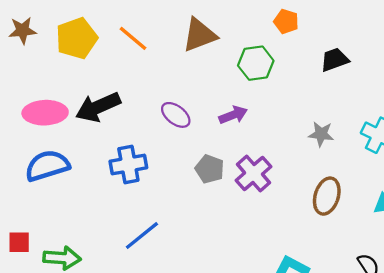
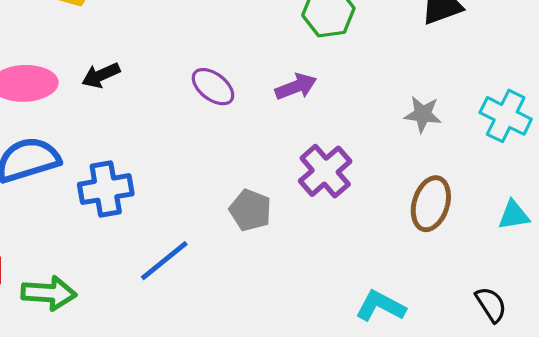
black arrow: (98, 107) -> (101, 75), size x0.6
blue cross: (128, 164) -> (106, 189), moved
gray pentagon: (210, 169) -> (250, 210), moved

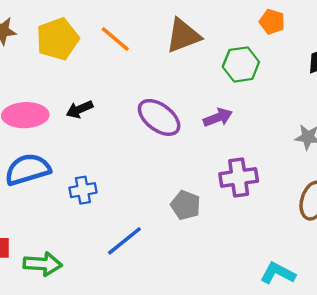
purple ellipse: (213, 87) -> (159, 117), size x1.4
purple cross: (325, 171) -> (239, 177), turned 33
blue cross: (106, 189) -> (83, 190), size x0.7

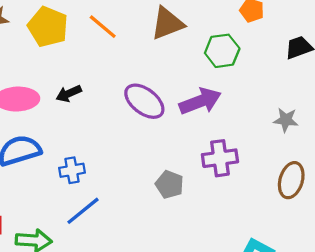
yellow pentagon: (58, 39) -> (48, 27), turned -30
purple arrow: (218, 117) -> (200, 101), size x1.5
blue line: (124, 241) -> (83, 211), moved

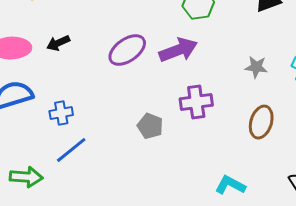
purple ellipse: (144, 101) -> (127, 50), turned -72

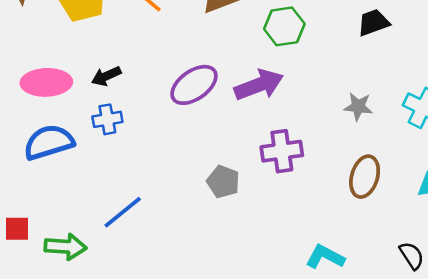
blue cross: (61, 113) -> (107, 119), moved

